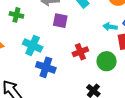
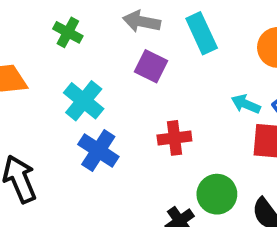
green circle: (107, 61) -> (217, 194), moved

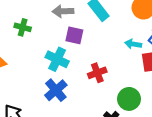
cyan cross: (84, 101) -> (57, 59), moved
blue cross: (98, 150) -> (56, 90), turned 30

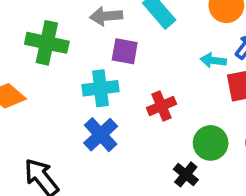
green cross: (23, 27) -> (47, 43), size x1.6
cyan cross: (57, 59) -> (100, 88), turned -30

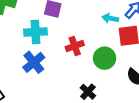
green circle: (211, 143) -> (105, 58), moved

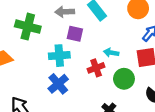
cyan arrow: (110, 18) -> (111, 53), moved

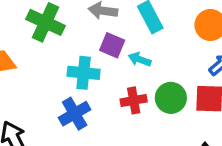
cyan arrow: (111, 53) -> (140, 59), moved
green circle: (124, 79) -> (171, 98), moved

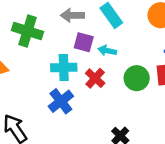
red cross: (134, 100) -> (95, 78), moved, turned -30

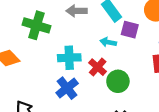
purple square: (84, 42) -> (130, 30), moved
green circle: (137, 78) -> (118, 81), moved

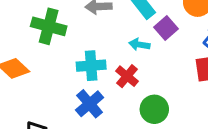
purple square: (130, 30) -> (166, 28), turned 36
green circle: (118, 81) -> (154, 109), moved

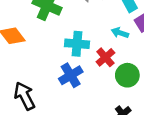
green circle: (154, 109) -> (127, 75), moved

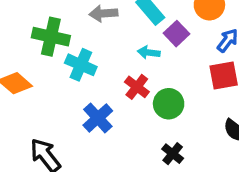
cyan cross: (77, 44) -> (81, 65), moved, turned 30

